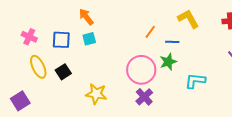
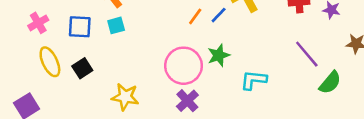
pink cross: (29, 37) -> (38, 23), turned 35
blue line: (172, 42) -> (219, 15), moved, turned -48

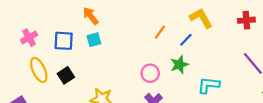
blue line: (219, 15) -> (186, 40), moved
pink circle: (184, 66) -> (150, 73), size x0.6

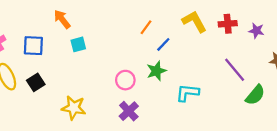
yellow L-shape: (201, 18) -> (194, 21), moved
orange line: (160, 32) -> (146, 27), moved
cyan square: (94, 40) -> (78, 44), moved

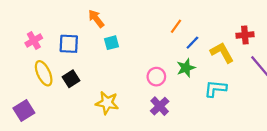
yellow L-shape: (194, 21) -> (222, 53), moved
red cross: (228, 24) -> (245, 35), moved

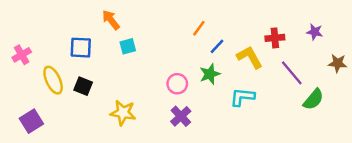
pink cross: (34, 40) -> (22, 55), moved
black square: (71, 79) -> (83, 86), turned -35

